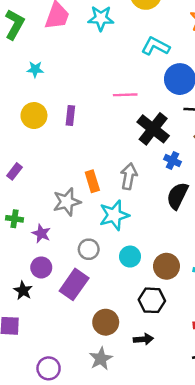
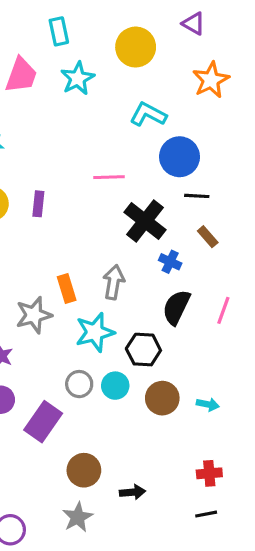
cyan star: (101, 18) -> (78, 78), turned -30
gray circle: (89, 249) -> (79, 384), moved
black hexagon: (152, 300) -> (143, 350), moved

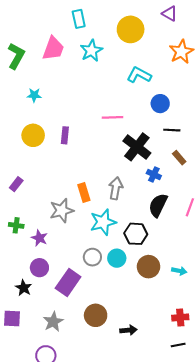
blue circle: (180, 157) -> (160, 104), size x0.7
gray star: (78, 517) -> (53, 322), moved

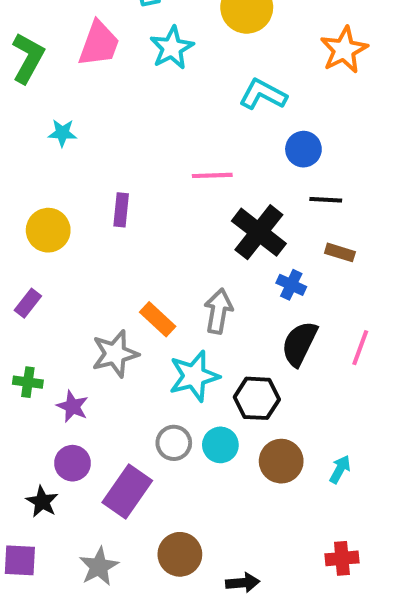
yellow circle: (33, 135) -> (48, 230), moved
brown rectangle: (179, 158) -> (340, 252), turned -32
orange rectangle: (84, 192) -> (158, 319), turned -30
cyan arrow: (179, 271) -> (340, 469), turned -72

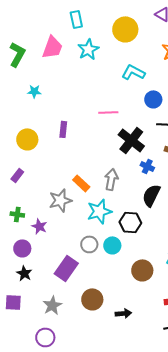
brown circle: (281, 461) -> (142, 270), moved
purple circle: (72, 463) -> (22, 248), moved

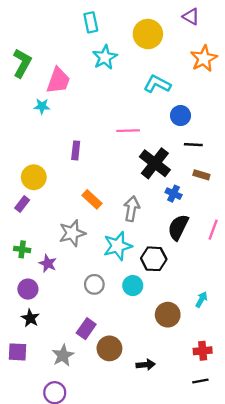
pink trapezoid: (52, 47) -> (58, 81), moved
yellow circle: (27, 139) -> (34, 177), moved
orange rectangle: (81, 183) -> (92, 199), moved
gray circle: (89, 244) -> (94, 284), moved
purple rectangle: (66, 268) -> (86, 329), moved, size x0.7

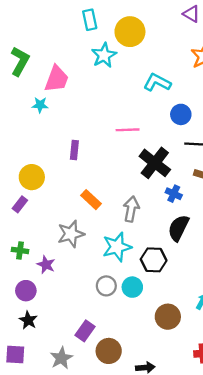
yellow circle: (148, 34) -> (130, 32), moved
gray circle: (94, 284) -> (106, 286), moved

